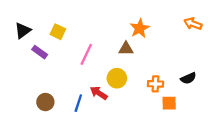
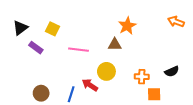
pink line: (86, 54) -> (78, 50), turned 72

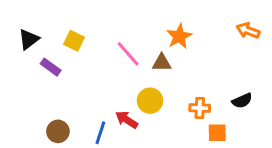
pink line: (78, 50) -> (128, 54), moved, turned 42

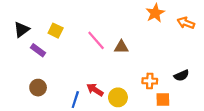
orange star: (179, 36) -> (155, 13), moved
yellow circle: (150, 101) -> (118, 97), moved
brown circle: (58, 131) -> (38, 88), moved

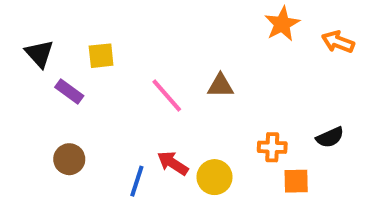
black triangle: (22, 29) -> (39, 54), turned -35
yellow square: (56, 31) -> (101, 56), turned -32
pink line: (96, 40) -> (167, 96), moved

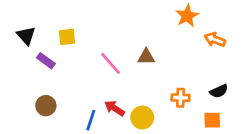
orange arrow: (338, 42) -> (215, 40), moved
orange square: (296, 181) -> (212, 120), moved

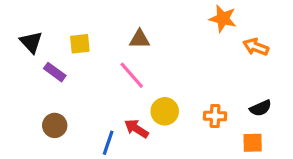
orange star: (187, 16) -> (223, 19), turned -30
brown triangle: (146, 57) -> (140, 39), moved
yellow circle: (142, 117) -> (165, 111), moved

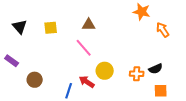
orange arrow: (256, 47) -> (163, 30), turned 35
purple rectangle: (55, 72) -> (12, 61), moved
black semicircle: (261, 108) -> (156, 69), moved

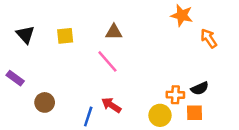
yellow circle: (105, 71) -> (160, 115), moved
orange square: (161, 91) -> (195, 113), moved

